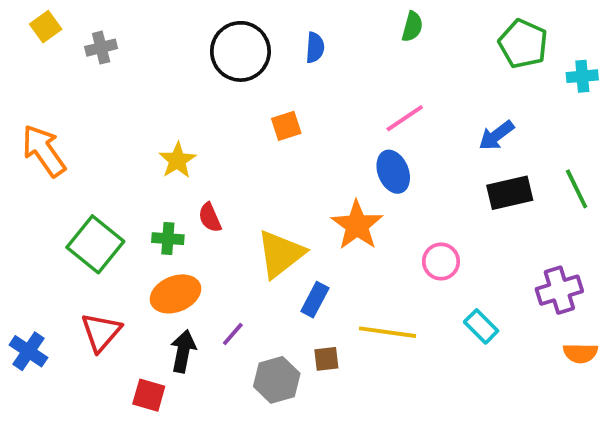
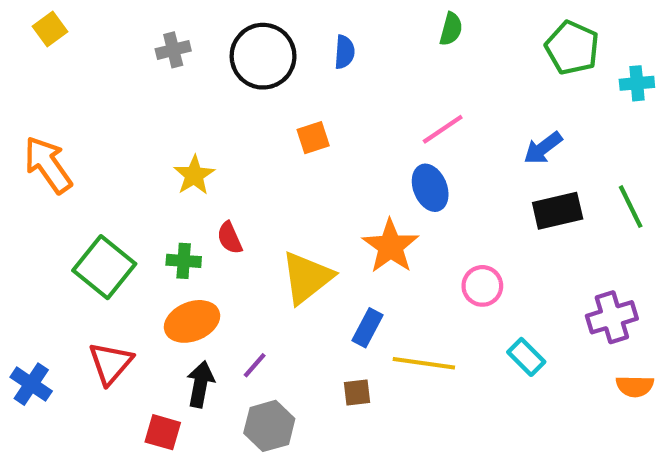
gray cross: (101, 48) -> (173, 50), moved
blue rectangle: (315, 300) -> (367, 328), moved
gray hexagon: (277, 380) -> (269, 426), moved

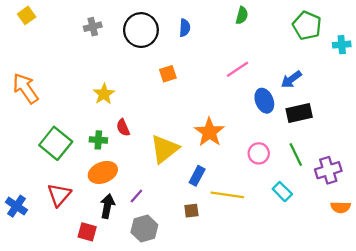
blue ellipse: (430, 188) -> (264, 101), moved
green line: (631, 207) -> (296, 155), moved

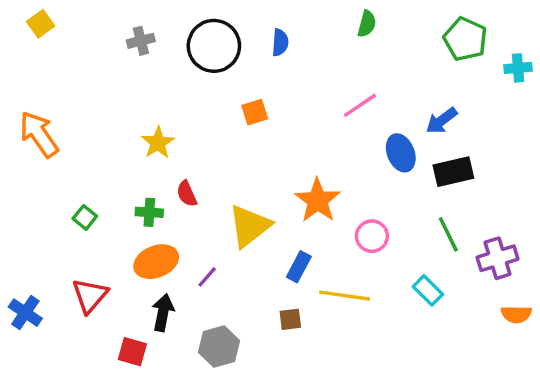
green square: (56, 143) -> (85, 217), size x0.5
pink circle: (259, 153) -> (372, 236), moved
purple line: (136, 196) -> (207, 277), moved

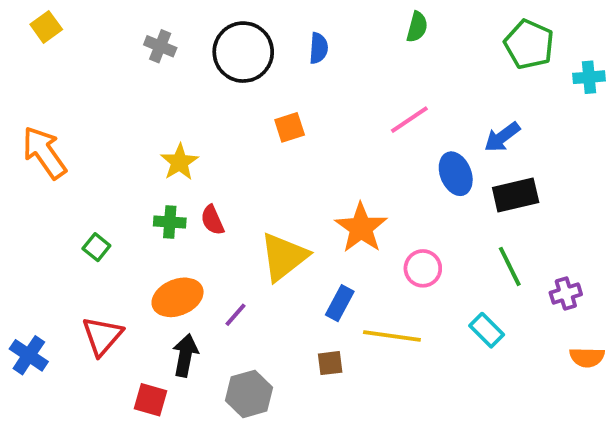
gray cross: (141, 41) -> (160, 46), turned 36
green cross: (149, 212) -> (170, 222), moved
purple cross: (498, 258) -> (566, 293), size x0.7

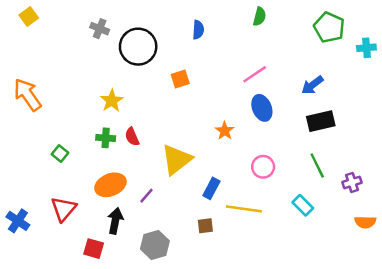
black circle: (243, 52) -> (138, 47), moved
blue ellipse: (456, 174) -> (262, 108), moved
orange star: (361, 228) -> (225, 131), moved, size x0.6

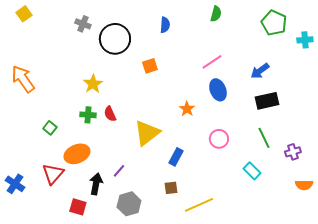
orange ellipse: (110, 185) -> (77, 154), moved
purple line: (147, 196) -> (119, 171), moved
yellow line: (244, 209) -> (199, 205), moved, turned -32

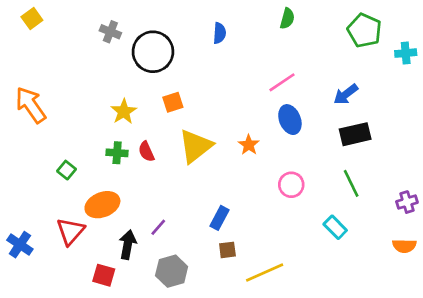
orange square: (150, 66) -> (173, 102), moved
yellow triangle: (147, 133) -> (196, 146), moved
purple cross: (293, 152) -> (407, 202), moved
blue rectangle: (176, 157) -> (219, 218), moved

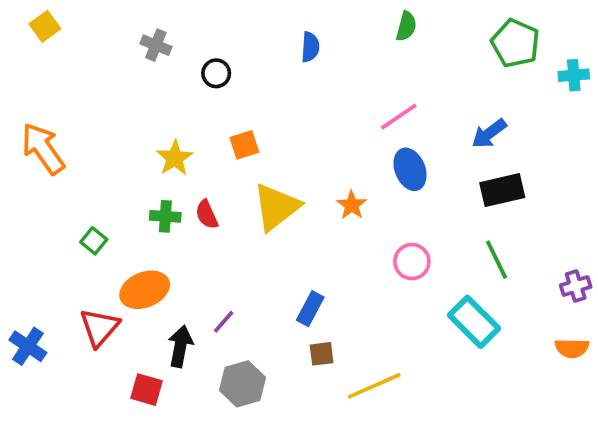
black circle: (153, 52) -> (216, 73), size x0.5
cyan rectangle: (335, 227) -> (474, 322), size x1.5

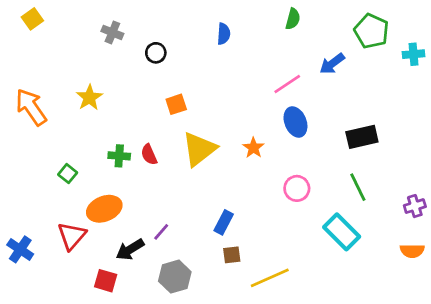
blue arrow: (489, 134) -> (332, 64), moved
yellow star: (175, 158) -> (89, 98), moved
black arrow: (180, 346) -> (130, 249), turned -132

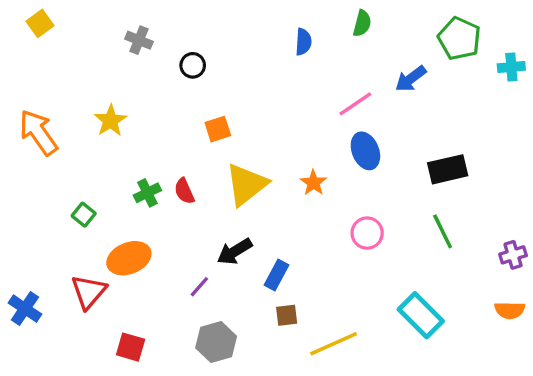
blue semicircle: (224, 34) -> (303, 42), moved
green cross: (119, 156) -> (147, 193), turned -30
cyan rectangle: (342, 232) -> (421, 315), moved
black arrow: (130, 249) -> (235, 252), moved

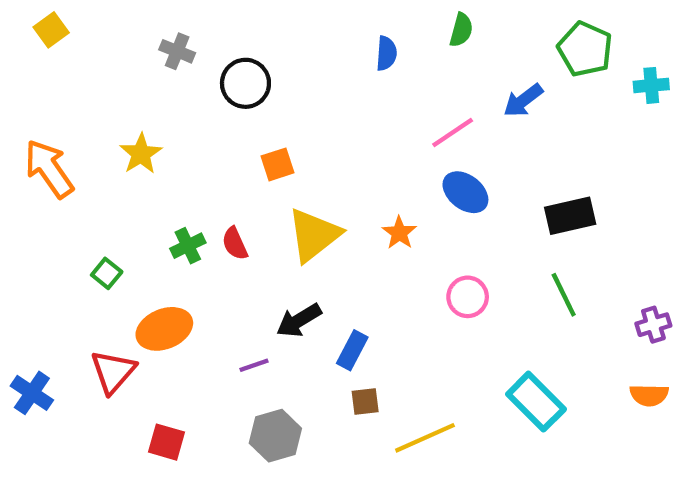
black circle: (193, 65) -> (245, 83), size x1.5
blue ellipse: (365, 151) -> (465, 192), turned -30
purple line: (199, 287) -> (254, 365), turned 30

